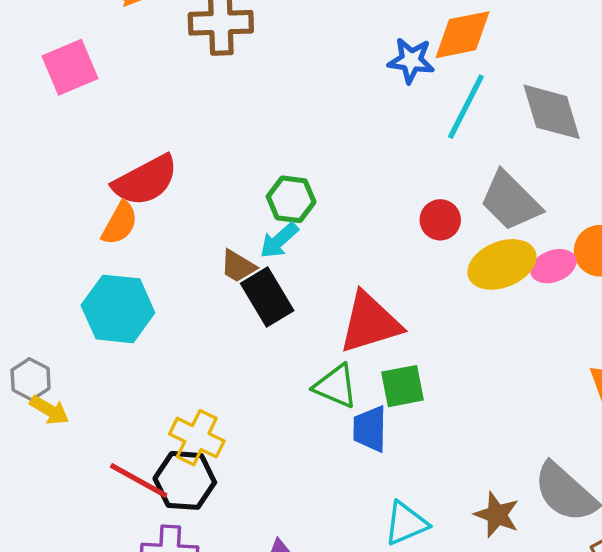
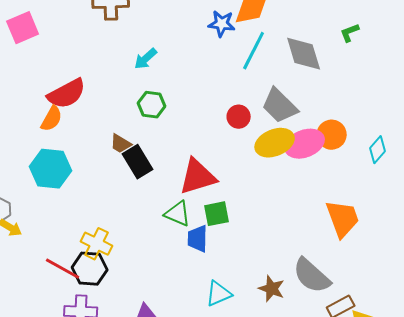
cyan arrow: (279, 240) -> (146, 59), moved
pink ellipse: (553, 266) -> (305, 144), size x1.5

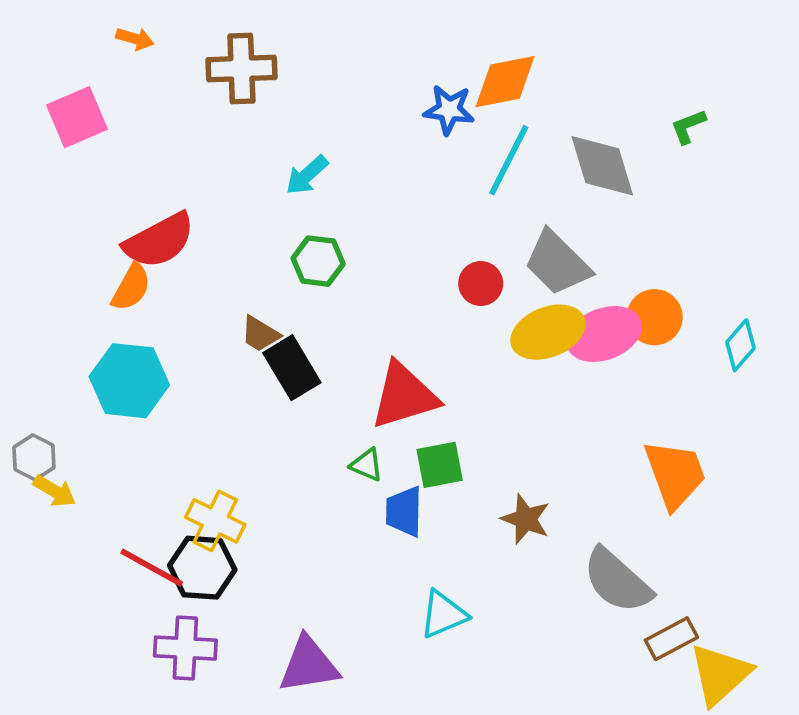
green triangle: (178, 214) -> (367, 465), size x0.7
brown star: (272, 289) -> (526, 519), moved

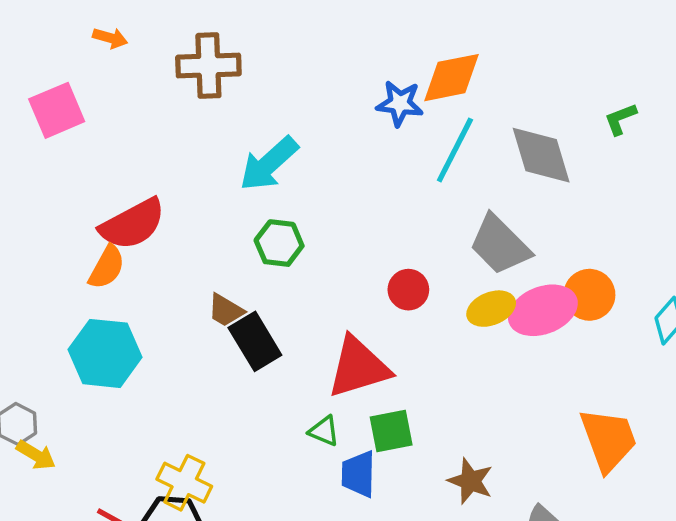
cyan arrow: (307, 175) -> (269, 164), size x1.5
red circle: (481, 284) -> (408, 290), moved
yellow ellipse: (548, 332) -> (491, 309), size x0.7

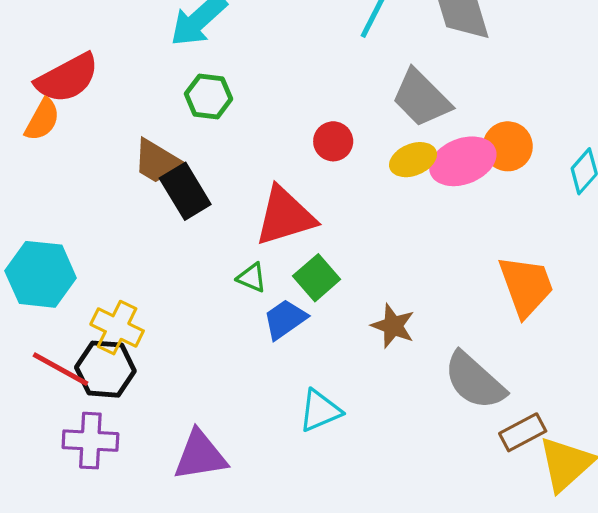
brown trapezoid: (226, 310) -> (157, 161), size x1.4
cyan hexagon: (105, 353) -> (41, 274), moved
green square: (391, 431) -> (317, 278), turned -30
blue trapezoid: (358, 474) -> (285, 319), turned 54

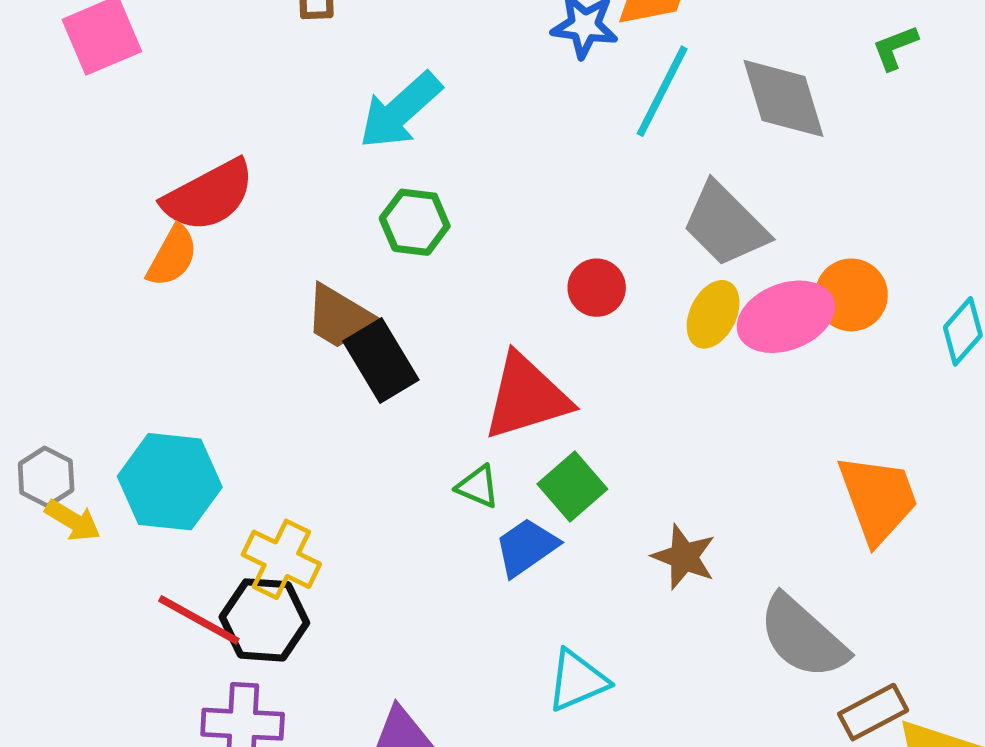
yellow ellipse: (413, 160) -> (713, 314), turned -42

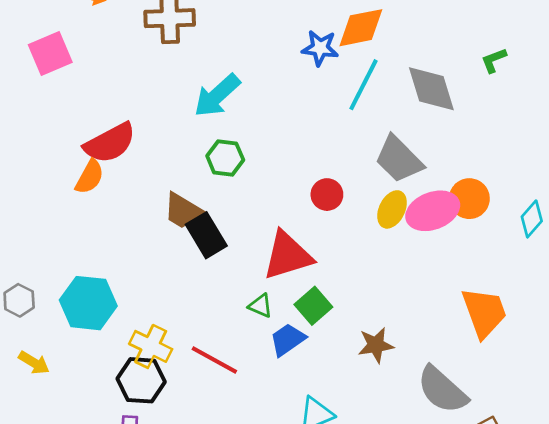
yellow arrow: (73, 520) -> (34, 363), moved
brown star: (684, 557) -> (376, 345), turned -30
red line: (199, 620) -> (214, 360), moved

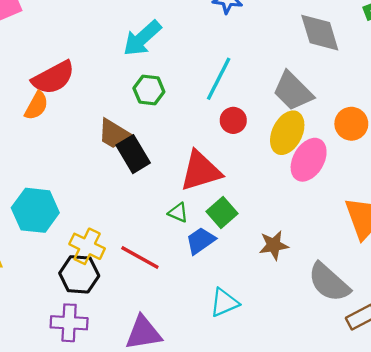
cyan line: (364, 85) -> (219, 79), moved
yellow ellipse: (392, 209) -> (287, 133), size x1.4
pink ellipse: (433, 211) -> (309, 160), moved, turned -39

